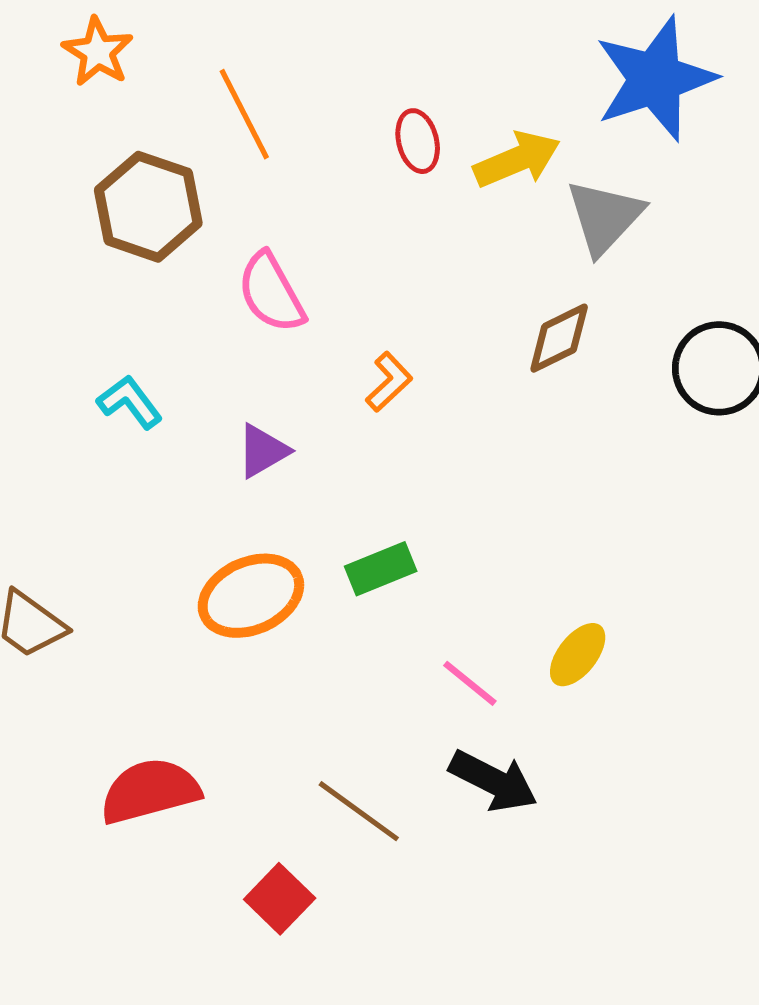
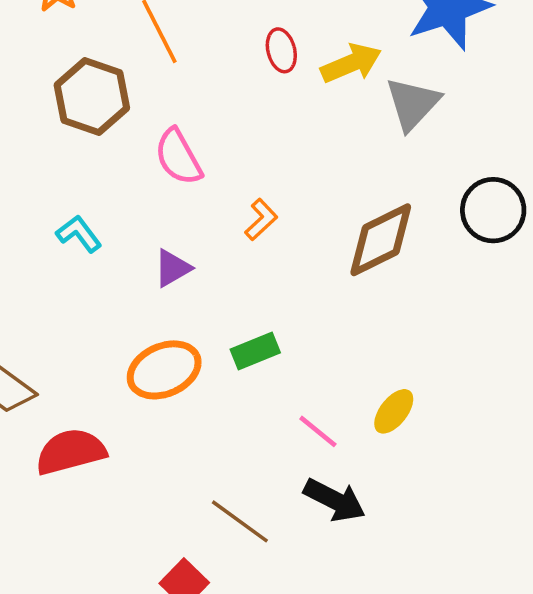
brown diamond: (559, 338) -> (381, 240), moved, size x1.5
red semicircle: (150, 791) -> (71, 452), moved

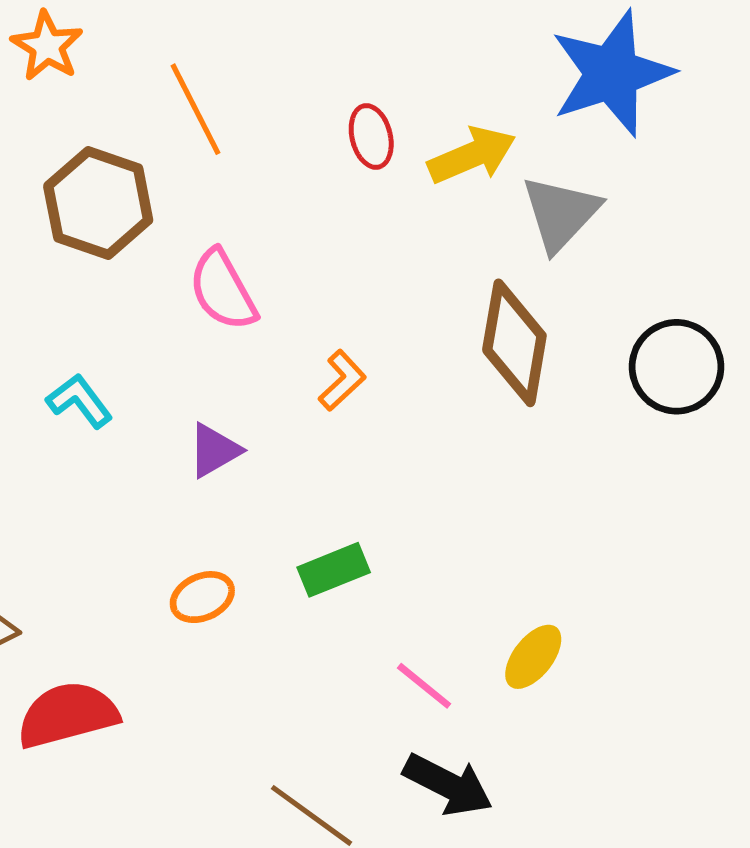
brown diamond: (381, 240) -> (514, 343), moved, turned -54
orange ellipse: (164, 370) -> (202, 597), size x0.6

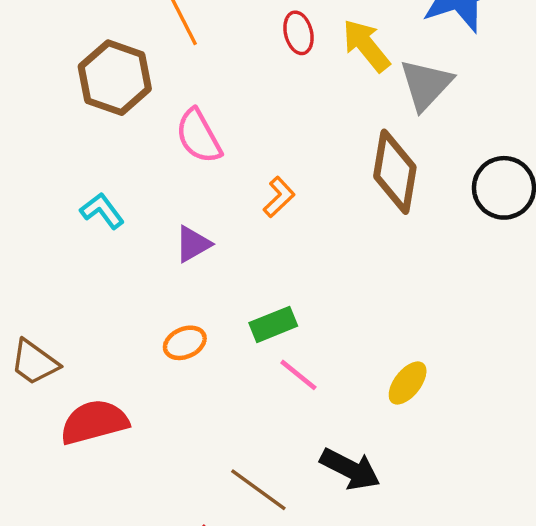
yellow arrow: (472, 155) -> (366, 45), turned -106
pink line: (424, 686) -> (298, 375), moved

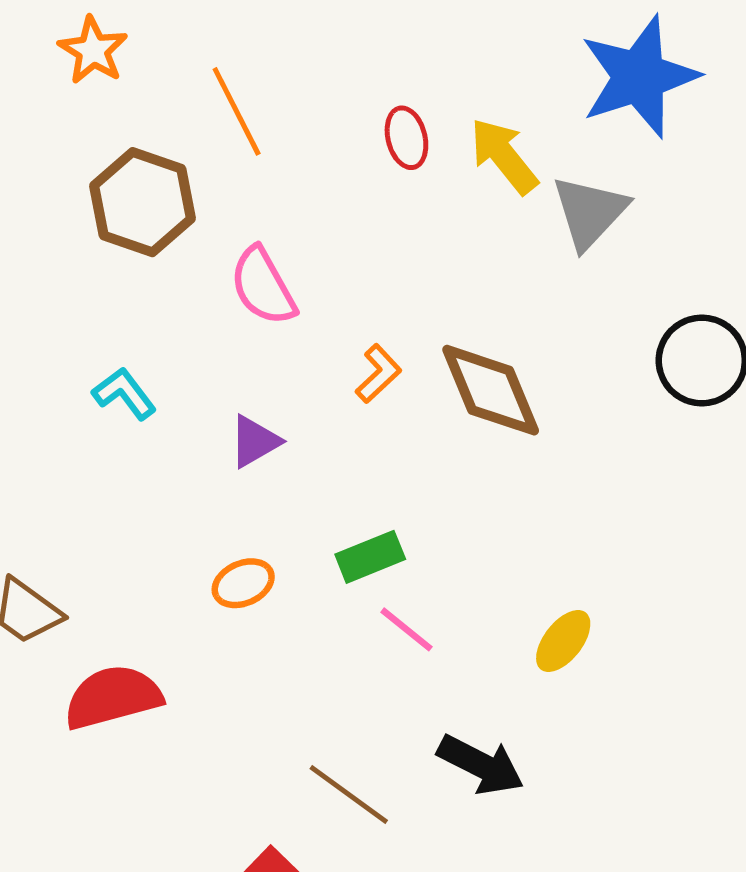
brown diamond: (395, 172) -> (491, 390), moved, turned -32

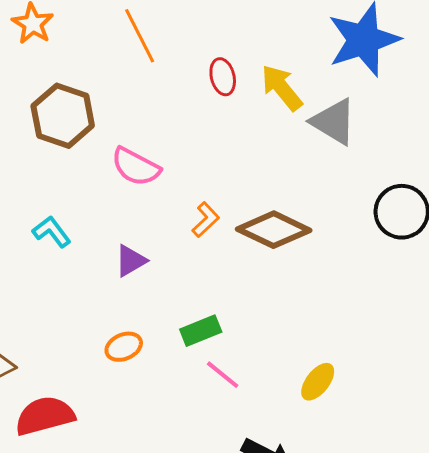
orange line: (237, 111) -> (140, 36), moved
gray triangle: (590, 212) -> (334, 122), turned -42
pink semicircle: (263, 286) -> (136, 167), turned -33
brown diamond: (491, 390) -> (274, 230), turned -42

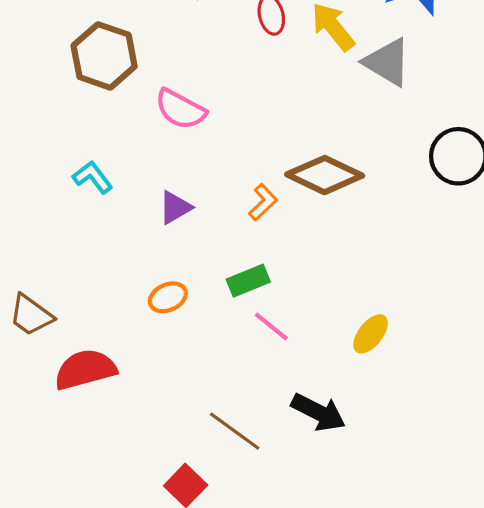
orange L-shape: (206, 220) -> (263, 202), moved

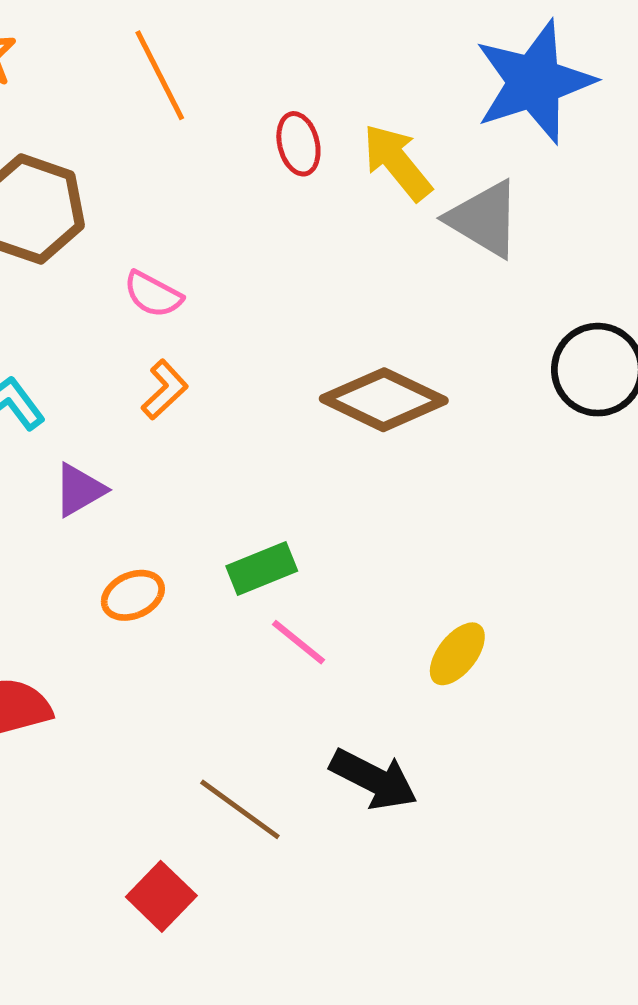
pink semicircle: (180, 109) -> (153, 294), size x0.7
orange L-shape: (263, 202) -> (165, 390), moved
purple triangle: (175, 207) -> (79, 490), moved

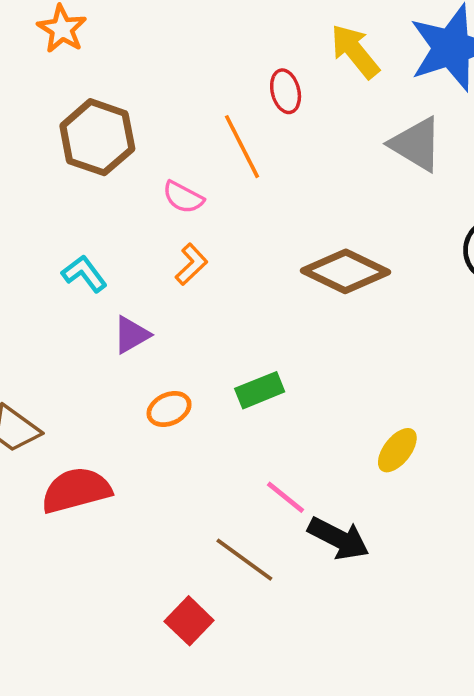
orange line: (160, 75) -> (242, 147), moved
yellow arrow: (397, 162) -> (355, 51), moved
pink line: (298, 642) -> (286, 497), moved

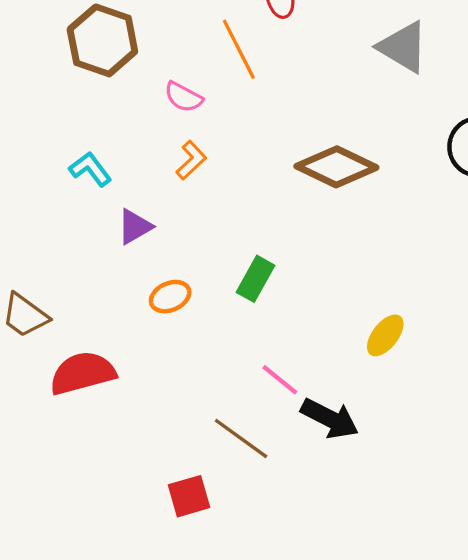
green rectangle: (260, 390) -> (256, 279), turned -39
red square: (189, 621) -> (189, 496), turned 30

